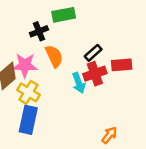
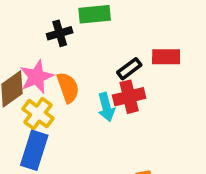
orange semicircle: (54, 56) -> (68, 88), moved
pink star: (25, 65) -> (37, 77), turned -30
red rectangle: (122, 65) -> (166, 57), moved

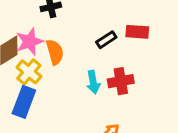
red cross: (129, 97) -> (121, 81), moved
cyan arrow: (106, 107) -> (93, 82), moved

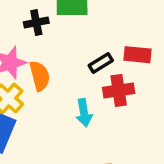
red cross: (121, 81) -> (119, 90), moved

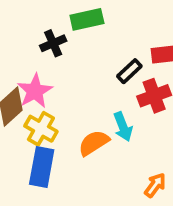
orange semicircle: (40, 76) -> (94, 143), moved, turned -96

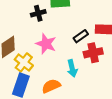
pink star: (35, 91) -> (46, 44), moved, turned -30
orange semicircle: (94, 143) -> (51, 86), moved

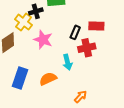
black rectangle: (81, 36) -> (75, 32), turned -32
yellow cross: (24, 62) -> (23, 22), moved

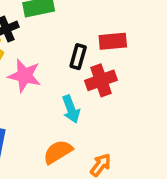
orange semicircle: (48, 79) -> (58, 152), moved

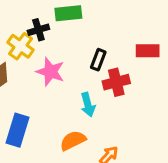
red rectangle: (113, 41) -> (148, 51), moved

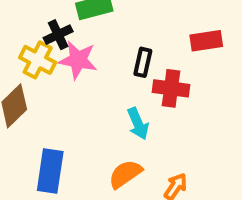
pink star: (50, 72) -> (78, 60), moved
red cross: (116, 82) -> (171, 88), turned 30

